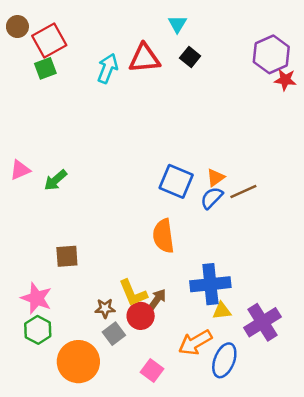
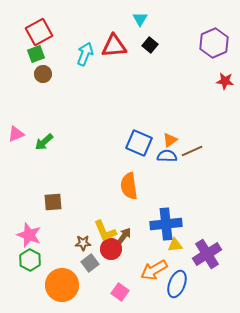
brown circle: (17, 27) -> (43, 74), moved
red star: (285, 80) -> (225, 81), moved
blue semicircle: (212, 198) -> (167, 156), turned 48

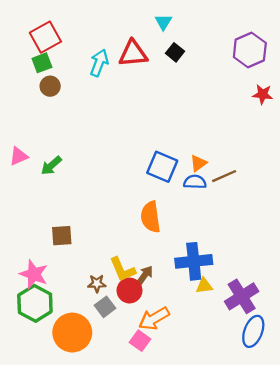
green hexagon: (30, 260) -> (35, 303), size x1.4
orange arrow: (154, 270) -> (154, 319), moved
blue ellipse: (177, 284) -> (253, 331), moved

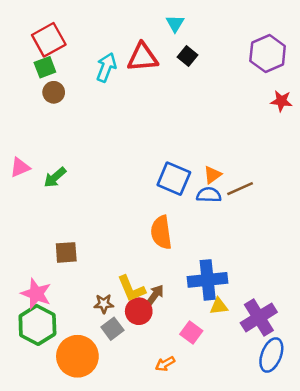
orange arrow: (154, 319) -> (165, 364), moved, size x0.6
pink square: (140, 341) -> (191, 332), moved

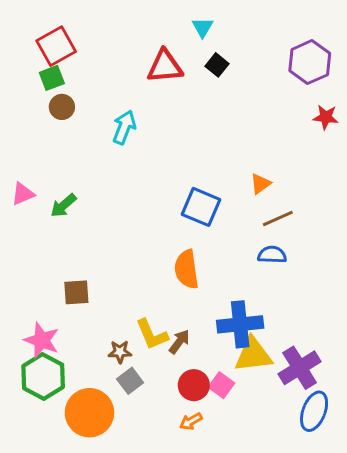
cyan arrow: (106, 67) -> (124, 127), moved
orange triangle: (213, 175) -> (260, 184), moved
blue semicircle: (209, 195) -> (272, 255), moved
yellow triangle: (219, 306) -> (253, 355), size x1.8
red circle: (139, 311) -> (194, 385), moved

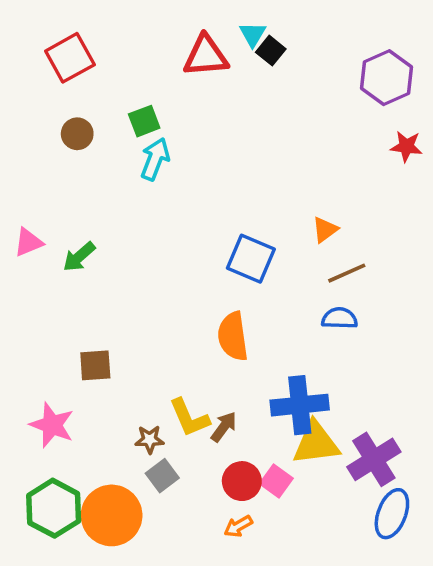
black square: (217, 65) -> (271, 51), moved
red triangle: (165, 66) -> (206, 56), moved
green square: (52, 78) -> (144, 121), moved
green hexagon: (43, 376) -> (54, 508), moved

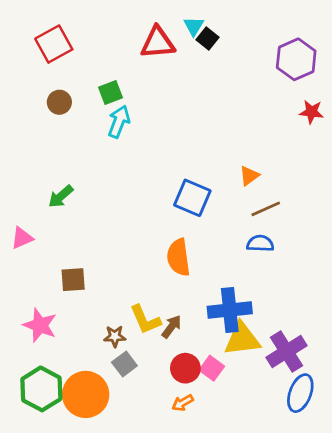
pink triangle: (28, 242) -> (22, 238), moved

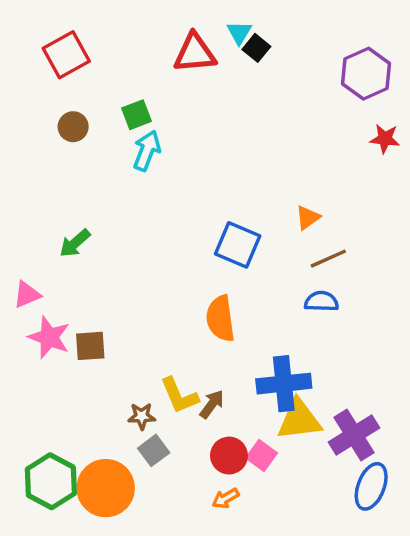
pink star: (40, 325) -> (49, 337), moved

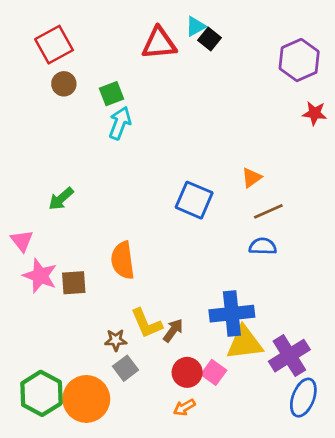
cyan triangle: (239, 33) -> (196, 26), turned 30
brown circle: (73, 127) -> (64, 84), moved
pink triangle: (27, 295) -> (22, 241), turned -45
orange semicircle: (220, 319) -> (123, 260), moved

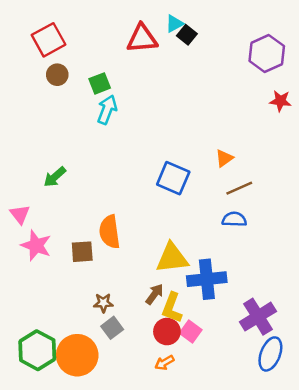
brown square: (74, 283) -> (82, 252), moved
yellow L-shape: (146, 323) -> (172, 308), moved, turned 44
yellow triangle: (245, 343) -> (172, 258), moved

